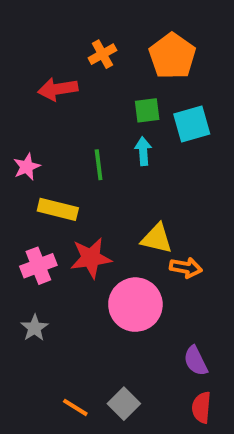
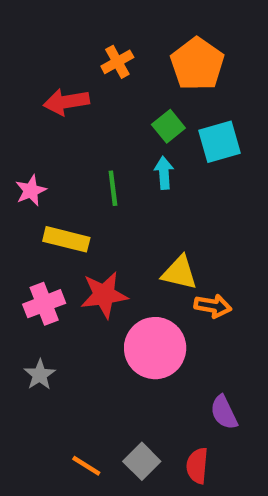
green square: (147, 110) -> (168, 126), turned -32
red semicircle: (201, 407) -> (197, 466), moved

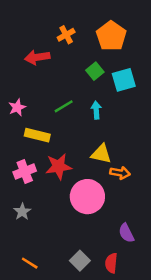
cyan arrow: (164, 173) -> (96, 110), moved
green line: (113, 188) -> (64, 106), turned 66
orange line: (86, 466) -> (30, 263), moved

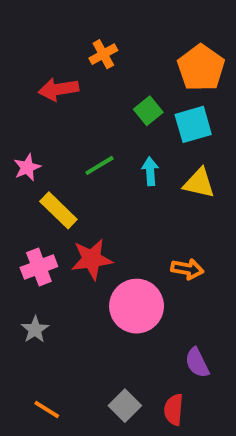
orange pentagon: (111, 36) -> (201, 68), moved
yellow rectangle: (37, 135) -> (58, 210), turned 30
yellow triangle: (101, 154) -> (199, 183), moved

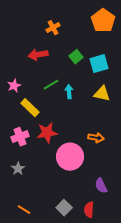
orange pentagon: (201, 68) -> (103, 21), moved
red arrow: (58, 89) -> (38, 55), moved
cyan arrow: (150, 171) -> (69, 92), moved

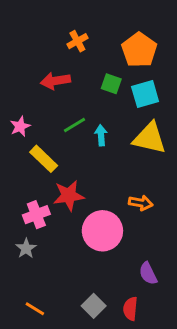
orange pentagon: (103, 21) -> (139, 50), moved
green square: (76, 57) -> (111, 84), turned -32
yellow triangle: (102, 94) -> (150, 138), size x1.4
pink cross: (20, 137) -> (36, 215), moved

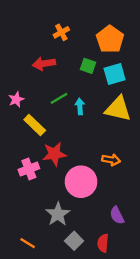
gray star: (26, 248) -> (58, 214), moved, size x1.5

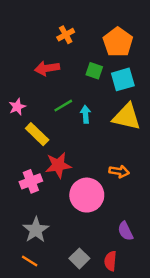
gray star: (58, 214) -> (36, 230), moved

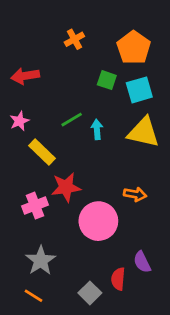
red arrow: (47, 68) -> (25, 76), moved
red semicircle: (110, 261) -> (118, 279), moved

